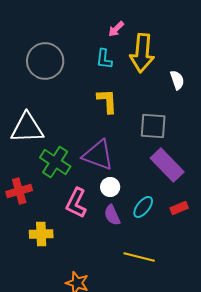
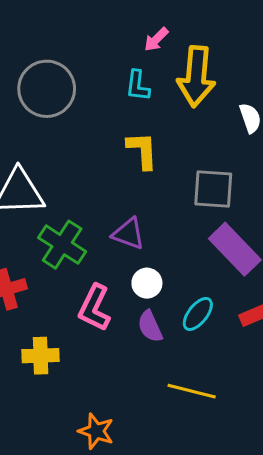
purple triangle: (98, 155) -> (128, 234), size x0.7

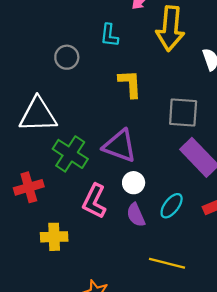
cyan L-shape: (138, 86) -> (109, 35), moved
gray circle: (47, 89) -> (67, 57), moved, size x0.6
purple triangle: (128, 234) -> (120, 146), size x1.4

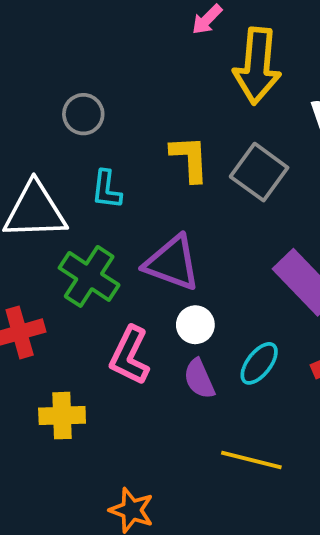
cyan L-shape: (109, 35) -> (106, 190), moved
gray square: (183, 112) -> (259, 172), moved, turned 32

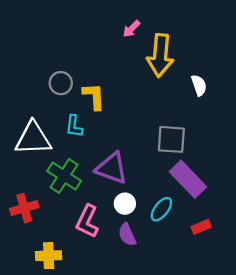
yellow L-shape: (190, 159) -> (94, 96), moved
gray square: (259, 172) -> (171, 139), moved, turned -32
cyan ellipse: (259, 363) -> (161, 209), moved

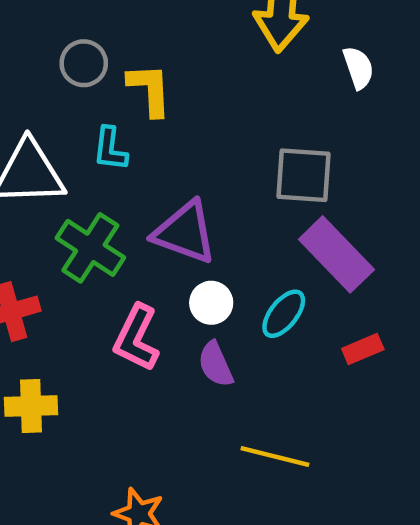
yellow cross: (49, 256) -> (31, 406), moved

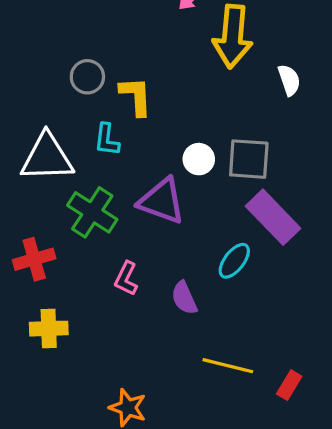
white circle: (211, 303) -> (199, 159), moved
pink L-shape: (136, 338) -> (126, 279), size x0.7
red rectangle: (363, 349) -> (289, 385), moved, turned -36

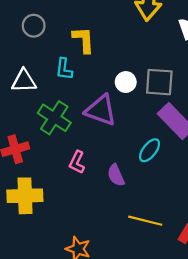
gray circle: (87, 77) -> (34, 26), moved
white triangle: (47, 157) -> (24, 81), size x0.7
yellow cross: (49, 329) -> (25, 196), size x1.4

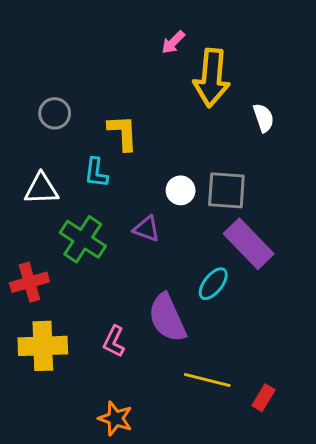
purple triangle: (101, 110) -> (146, 229), size x0.6
pink L-shape: (77, 162) -> (114, 341), moved
purple semicircle: (116, 175) -> (167, 318), size x1.6

